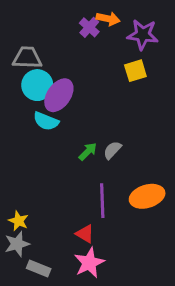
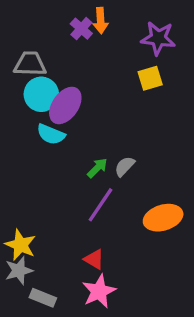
orange arrow: (108, 19) -> (101, 21), moved, turned 75
purple cross: (89, 27) -> (81, 29), moved
purple line: (102, 201) -> (101, 205), moved, turned 36
yellow star: (18, 221) -> (20, 245), size x1.4

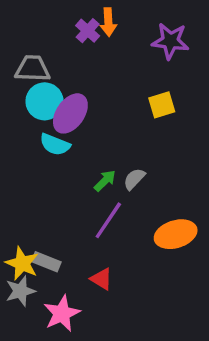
yellow square: (150, 78) -> (162, 105), moved
pink star: (99, 291) -> (62, 313), moved
gray rectangle: (43, 298) -> (46, 262), moved

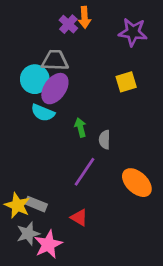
gray trapezoid: (32, 69) -> (55, 60), moved
gray semicircle: (134, 179) -> (105, 140), turned -42
green arrow: (105, 181) -> (80, 128), moved, turned -60
orange ellipse: (176, 234) -> (137, 183), turned 60
gray star: (20, 291) -> (28, 234), moved

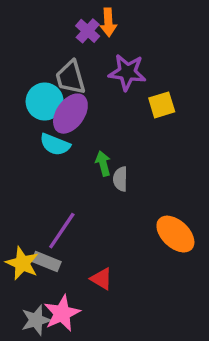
purple star: (133, 32) -> (127, 72), moved
gray trapezoid: (55, 60) -> (70, 77), turned -108
gray semicircle: (105, 140) -> (120, 179), moved
purple line: (84, 172) -> (62, 231), moved
gray star: (28, 234) -> (36, 320), moved

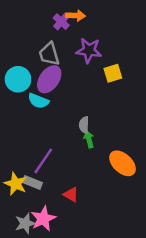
orange arrow: (108, 22) -> (76, 16), turned -84
cyan circle: (45, 101) -> (18, 79), moved
green arrow: (103, 163) -> (89, 139), moved

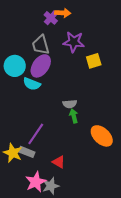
gray semicircle: (84, 125) -> (70, 104), turned -96
gray star: (25, 223) -> (51, 186), moved

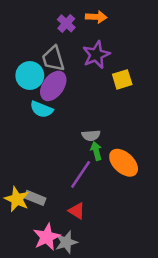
orange arrow: (63, 13) -> (96, 17), moved
purple star: (74, 42) -> (96, 55), turned -30
cyan circle: (15, 66) -> (30, 76), moved
purple line: (36, 134) -> (81, 174), moved
orange ellipse: (102, 136) -> (124, 163), moved

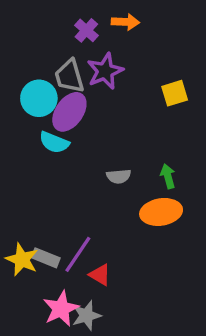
purple star: (96, 55) -> (105, 71), moved
yellow square: (122, 79) -> (175, 93), moved
green arrow: (96, 151) -> (168, 176), moved
orange ellipse: (124, 163) -> (161, 212), turned -52
purple line: (81, 174) -> (78, 254), moved

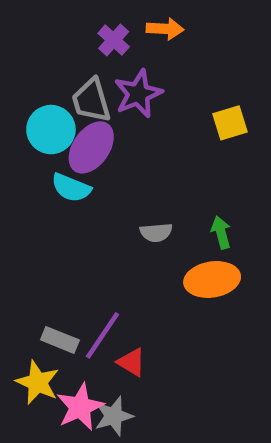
yellow star: (22, 259) -> (38, 382), moved

